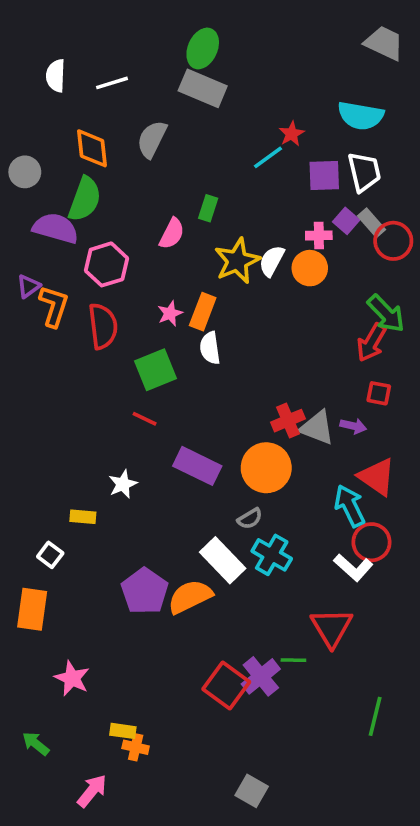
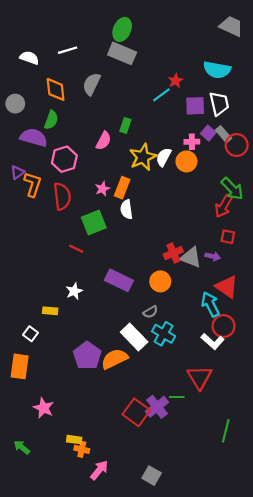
white semicircle: (56, 76) -> (29, 58), moved, turned 108
green semicircle: (85, 199) -> (51, 120), size x0.7
red line: (145, 419) -> (76, 249), moved
orange circle: (266, 468) -> (160, 281), size x0.7
pink arrow: (92, 791) -> (99, 470), moved

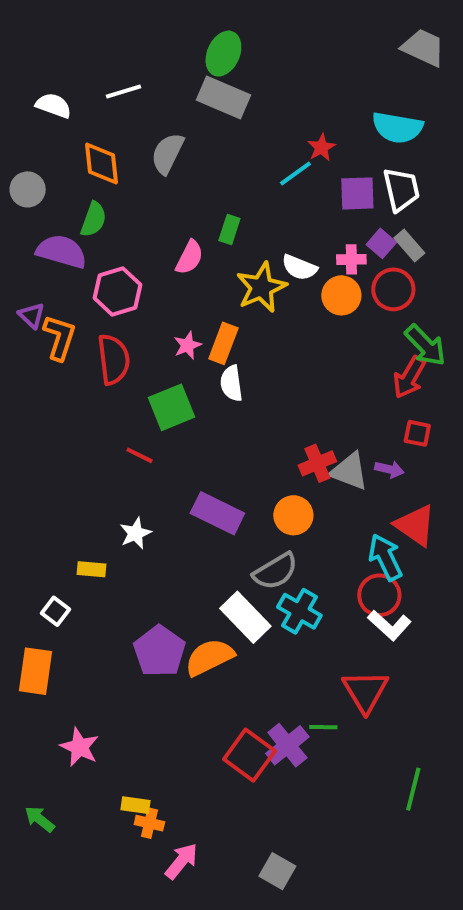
red circle: (237, 145) -> (393, 289), moved
white semicircle: (164, 157) -> (299, 267), moved, turned -96
purple triangle: (17, 172) -> (32, 315), turned -40
gray semicircle: (150, 312) -> (275, 571), size x1.6
red circle: (224, 326) -> (379, 595), moved

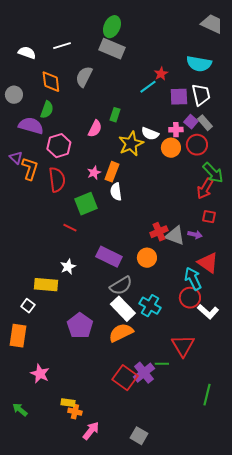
yellow rectangle: (92, 569) -> (46, 285), size x1.6
gray semicircle: (275, 571) -> (121, 286), moved
white L-shape: (389, 625) -> (208, 312), moved
orange semicircle: (209, 657) -> (121, 333), moved

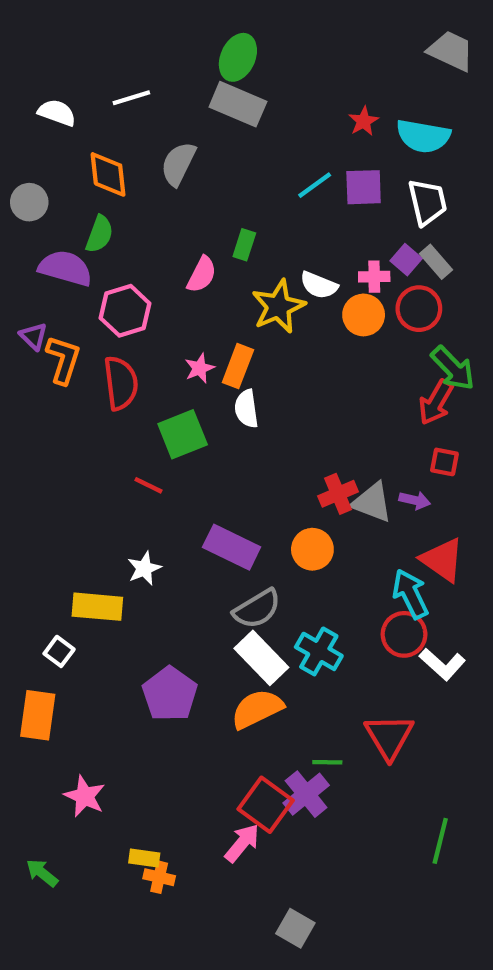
red star: (161, 74) -> (364, 121), moved
purple square: (179, 97) -> (364, 187), moved
green line: (162, 364) -> (327, 762), moved
pink arrow: (91, 431) -> (242, 843), moved

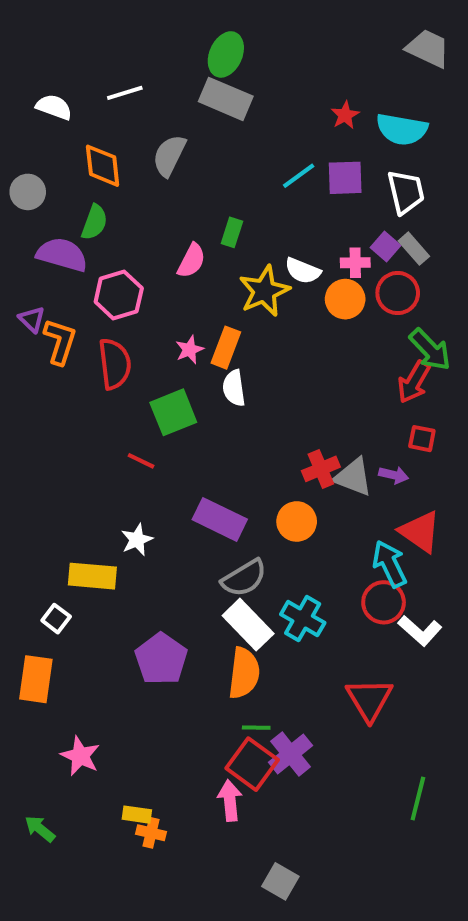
orange semicircle: (257, 709) -> (244, 673), turned 123
green line: (327, 762) -> (256, 728), moved
pink arrow: (242, 843) -> (230, 800), turned -45

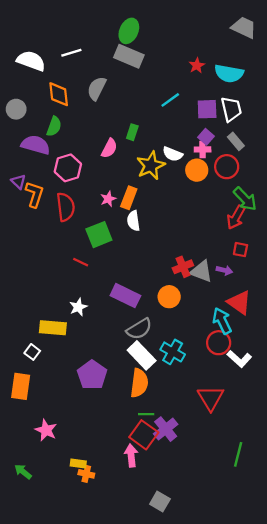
white semicircle: (54, 107) -> (31, 61), size x1.4
purple square: (345, 178) -> (207, 109), moved
purple square: (386, 247) -> (206, 137), moved

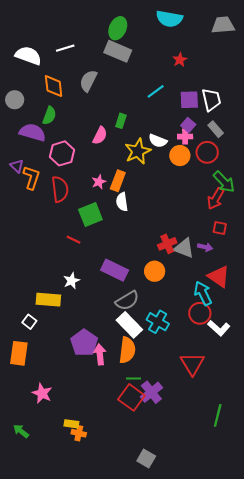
gray trapezoid: (244, 27) -> (223, 25), turned -30
cyan semicircle: (229, 73) -> (169, 19), moved
pink arrow: (131, 455) -> (100, 354), moved

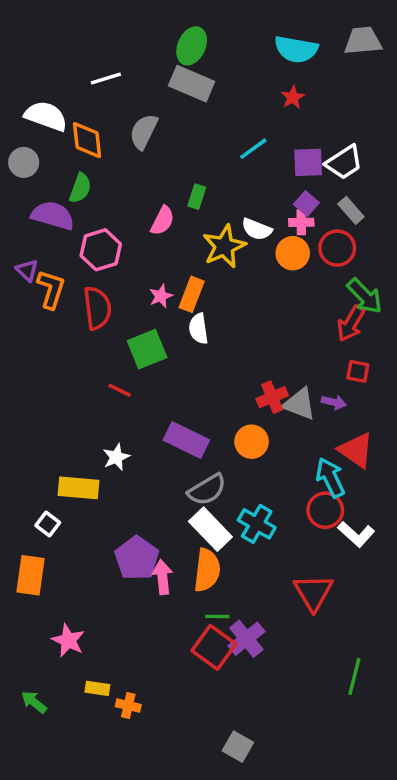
cyan semicircle: (169, 19) -> (296, 49), moved
white semicircle: (28, 56) -> (46, 116), moved
white trapezoid: (211, 100) -> (344, 162), turned 70
yellow rectangle: (71, 424) -> (97, 688), moved

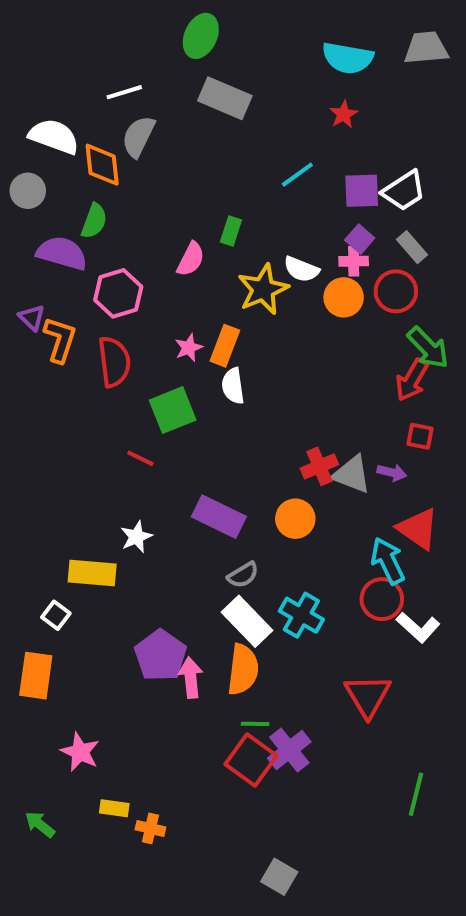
green ellipse: (192, 46) -> (201, 36), moved
gray semicircle: (144, 132) -> (138, 136), moved
gray semicircle: (207, 490) -> (243, 575), size x0.7

